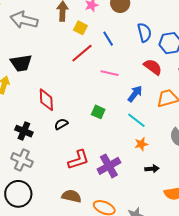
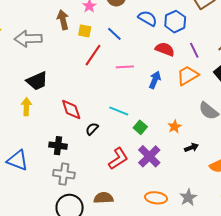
blue semicircle: (144, 32) -> (148, 18), turned -30
green square: (98, 112) -> (140, 127), moved, turned 32
cyan line: (136, 120) -> (119, 111), moved
brown semicircle: (71, 196) -> (104, 198), moved

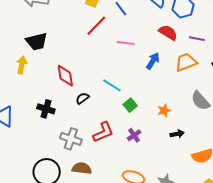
purple line: (194, 50) -> (197, 39), turned -63
purple cross: (149, 156) -> (134, 135), size x0.6
gray cross: (64, 174) -> (71, 139), moved

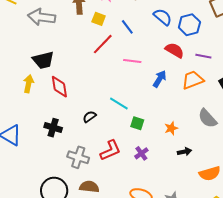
red diamond: (65, 76) -> (59, 87), moved
green square: (130, 105) -> (137, 123), turned -32

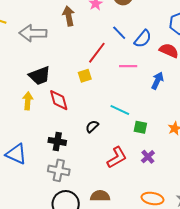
blue semicircle: (163, 17) -> (143, 39), moved, turned 96
yellow square: (99, 19) -> (85, 76), moved, turned -32
gray cross: (78, 157) -> (59, 170), moved

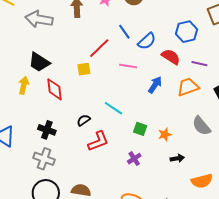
black trapezoid: (40, 76) -> (39, 62), turned 45
green square: (140, 127) -> (140, 129), moved
red L-shape: (117, 157) -> (98, 141), moved

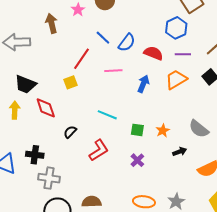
blue hexagon: (186, 32) -> (176, 28), moved
black semicircle: (84, 120) -> (70, 132), moved
gray semicircle: (201, 126) -> (199, 129), moved
black cross: (47, 130) -> (35, 155), moved

